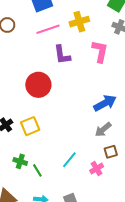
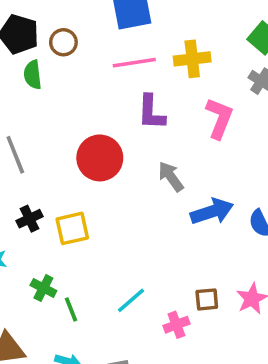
gray arrow: (103, 130) -> (171, 177), moved, turned 84

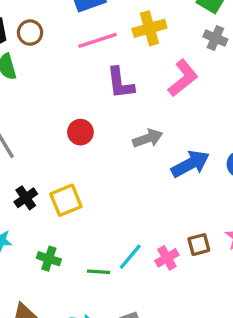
pink L-shape: (219, 118) -> (183, 78), turned 39
red circle: (100, 158) -> (80, 132), size x0.6
gray arrow: (171, 177) -> (148, 138), turned 116
green line: (71, 309) -> (98, 272), moved, turned -55
pink cross: (176, 325) -> (167, 258), moved

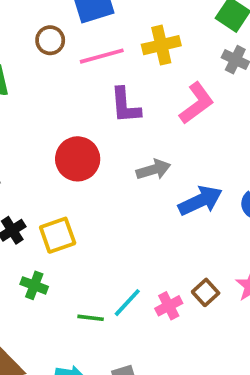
brown circle: (30, 33) -> (50, 40), moved
red circle: (80, 132) -> (78, 159), size x1.5
brown square: (199, 245) -> (206, 292), turned -30
green cross: (49, 259) -> (34, 285), moved

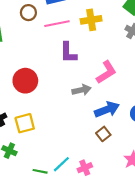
pink L-shape: (197, 103) -> (106, 72), moved
red circle: (78, 159) -> (25, 81), moved
brown square: (206, 292) -> (103, 134), moved

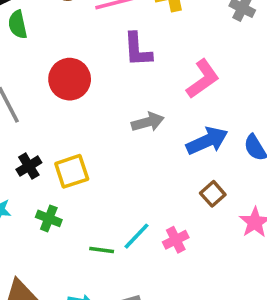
red circle: (25, 81) -> (70, 79), moved
gray arrow: (82, 90) -> (148, 122), moved
brown square: (103, 134) -> (213, 194), moved

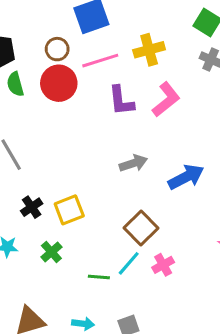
red circle: (70, 79) -> (59, 83), moved
pink L-shape: (203, 79) -> (166, 99), moved
brown square: (213, 194) -> (141, 228), moved, size x1.5
green cross: (49, 218) -> (51, 252), turned 30

